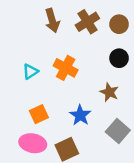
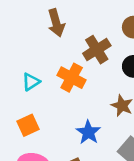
brown cross: (87, 22) -> (97, 50), moved
orange square: (39, 114) -> (28, 125), moved

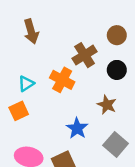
brown arrow: (56, 23) -> (31, 31), moved
orange square: (28, 125) -> (19, 111), moved

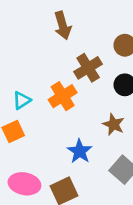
brown arrow: (31, 31) -> (63, 25), moved
orange cross: (62, 80) -> (63, 96), turned 30

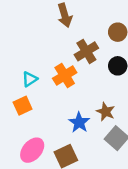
brown star: (114, 124) -> (106, 112), moved
pink ellipse: (24, 184) -> (32, 150), turned -60

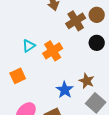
brown cross: (86, 51) -> (76, 21), moved
cyan triangle: (30, 79) -> (29, 46), moved

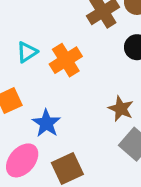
blue star: (65, 90) -> (46, 123), moved

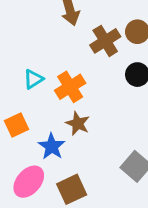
brown star: (121, 109) -> (78, 124), moved

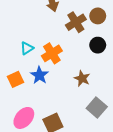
brown star: (78, 124) -> (82, 78), moved
blue star: (52, 146) -> (39, 75), moved

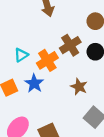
brown cross: (76, 22) -> (70, 45), moved

